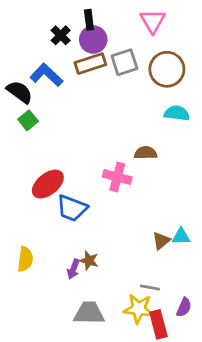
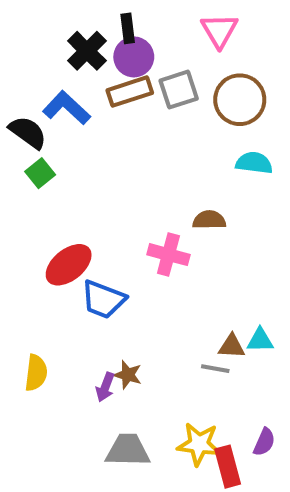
black cross: (61, 35) -> (87, 51), size x1.4
brown triangle: (161, 241) -> (232, 346), turned 42
gray line: (150, 287) -> (215, 369), moved

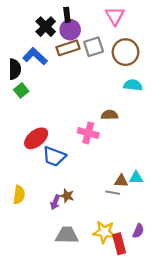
black semicircle: (28, 132) -> (15, 69), turned 54

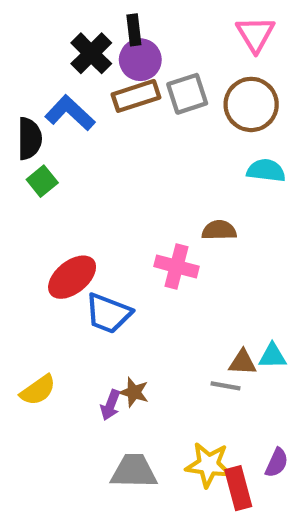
pink triangle: (115, 16) -> (255, 34), moved
yellow semicircle: (19, 195) -> (38, 390), turned 48

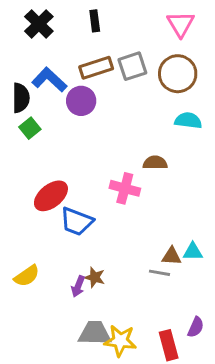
black cross: (91, 53) -> (39, 24), moved
purple circle: (140, 60) -> (81, 101), moved
yellow star: (208, 465) -> (120, 341), moved

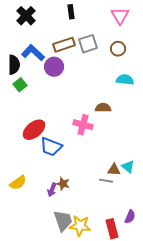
black rectangle: (95, 21) -> (71, 12), moved
brown circle: (178, 74) -> (118, 49), size x0.6
cyan triangle: (193, 252) -> (128, 167), turned 40
gray trapezoid: (95, 333) -> (63, 221), turned 70

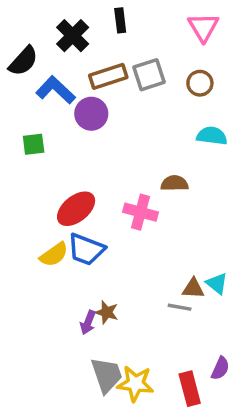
black cross: (26, 16) -> (73, 36), moved
black semicircle: (14, 65) -> (23, 61), moved, turned 42
green square: (20, 85) -> (34, 144), turned 32
red ellipse: (34, 130) -> (76, 209), moved
yellow semicircle: (18, 183) -> (54, 255), moved

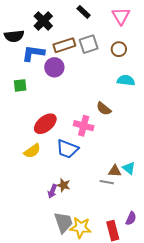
black rectangle: (120, 20) -> (84, 12), moved, turned -40
black semicircle: (23, 61) -> (14, 36), turned 42
blue L-shape: (56, 90) -> (33, 53), turned -35
brown semicircle: (174, 183) -> (104, 109), turned -140
blue trapezoid: (86, 249) -> (67, 149), moved

